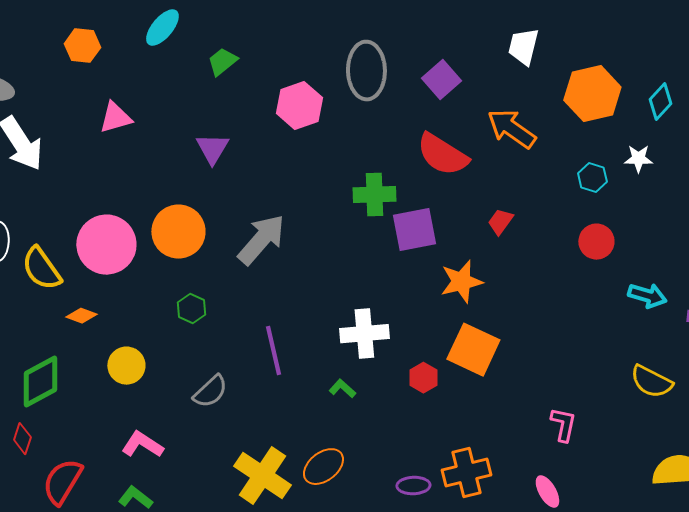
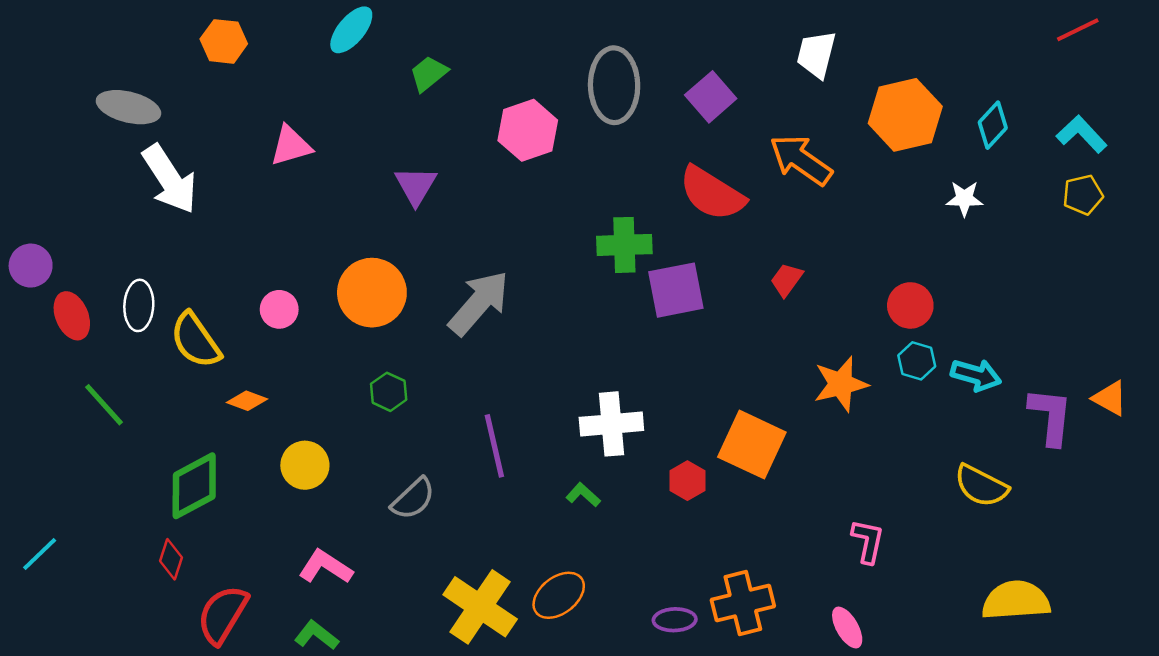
orange hexagon: (82, 46) -> (224, 41), moved
cyan hexagon: (592, 178) -> (917, 361), moved
pink circle: (106, 245) -> (279, 309), size x0.5
orange star: (461, 282) -> (841, 384), moved

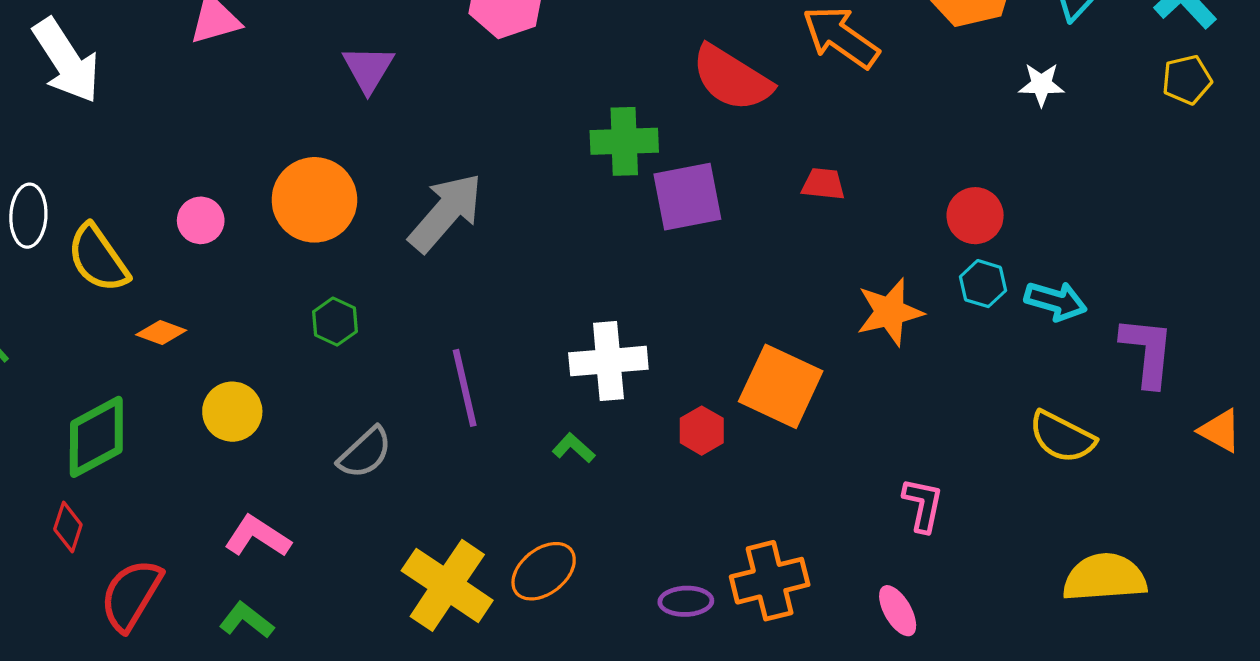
red trapezoid: (787, 280) -> (823, 184), turned 60
orange triangle: (1110, 398) -> (1220, 431), moved

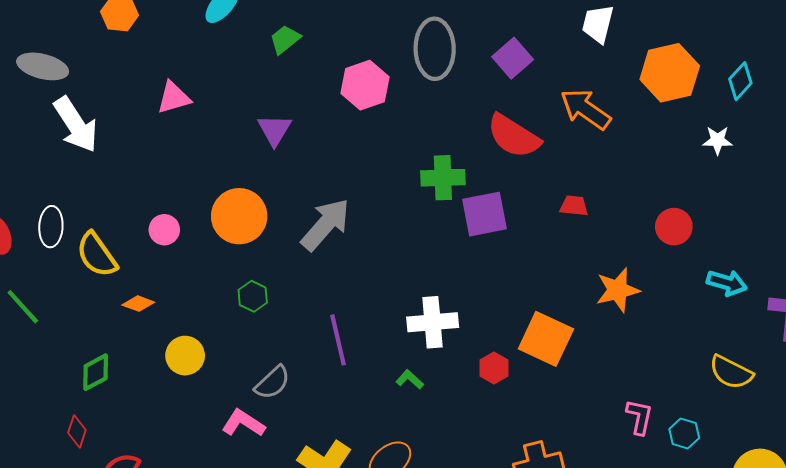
cyan hexagon: (983, 284) -> (684, 434), moved
green diamond: (96, 437) -> (96, 372), size x0.7
pink L-shape: (258, 536) -> (243, 423), moved

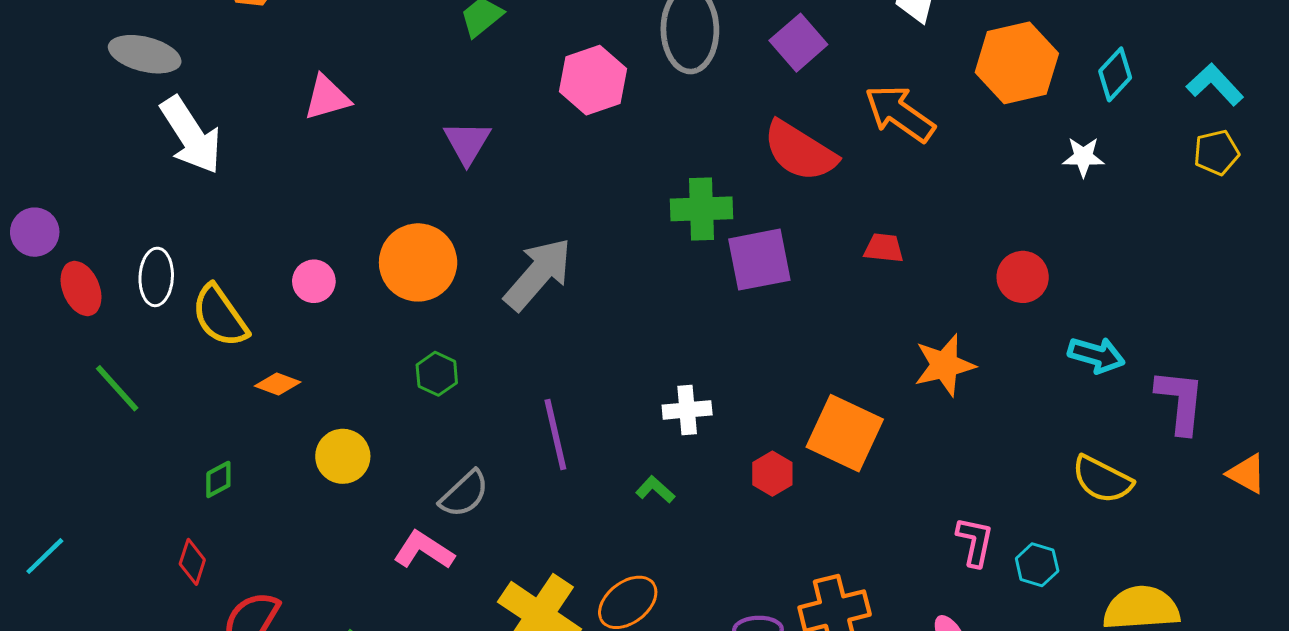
white cross: (433, 322) -> (687, 410), size x0.7
green diamond: (96, 372) -> (218, 479), size x0.7

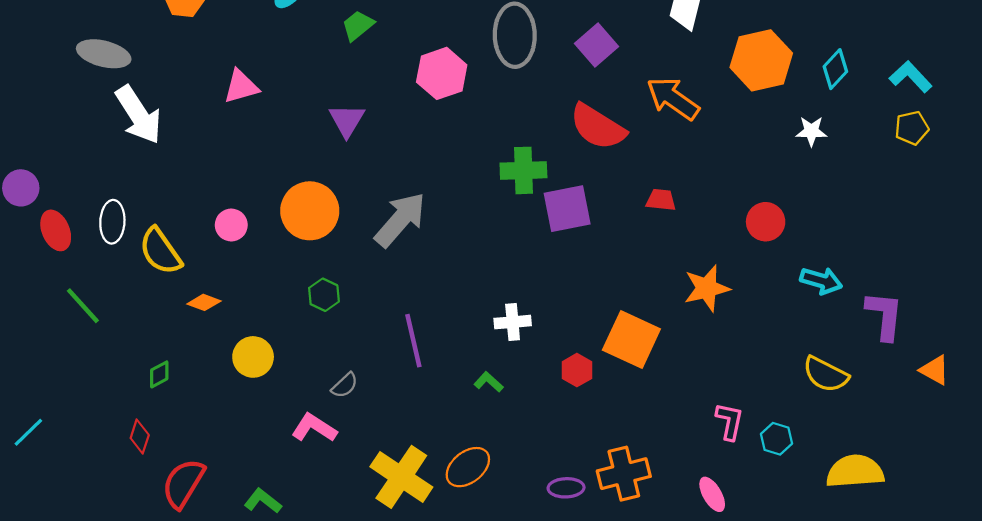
gray semicircle: (464, 494) -> (345, 385), size x0.7

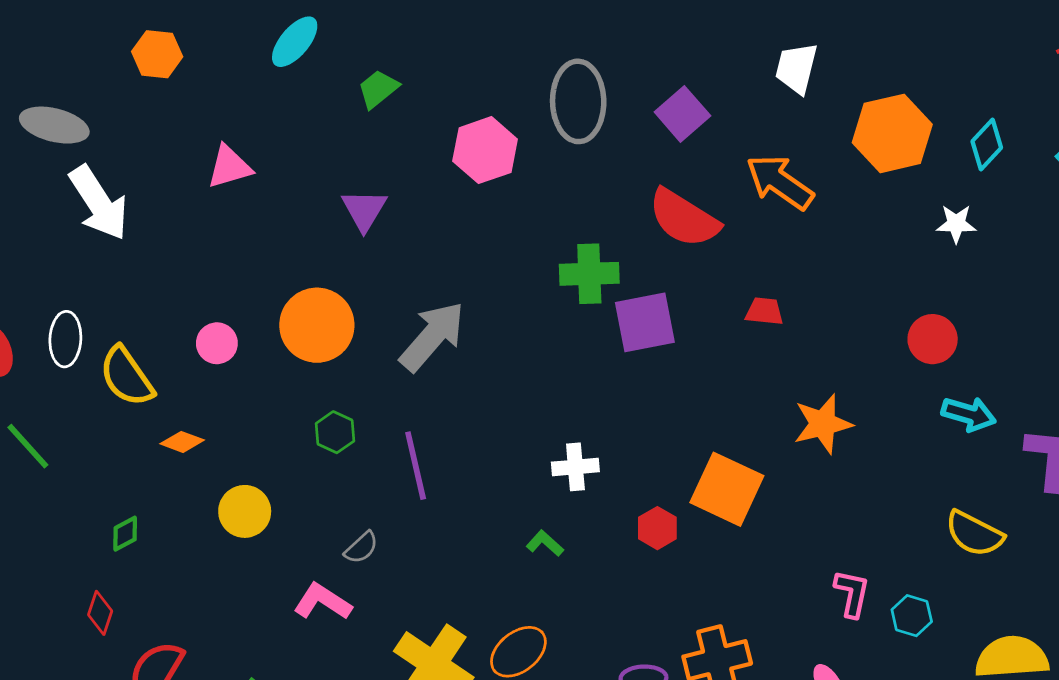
red circle: (766, 222) -> (933, 339), moved
purple line: (413, 341) -> (416, 466), moved

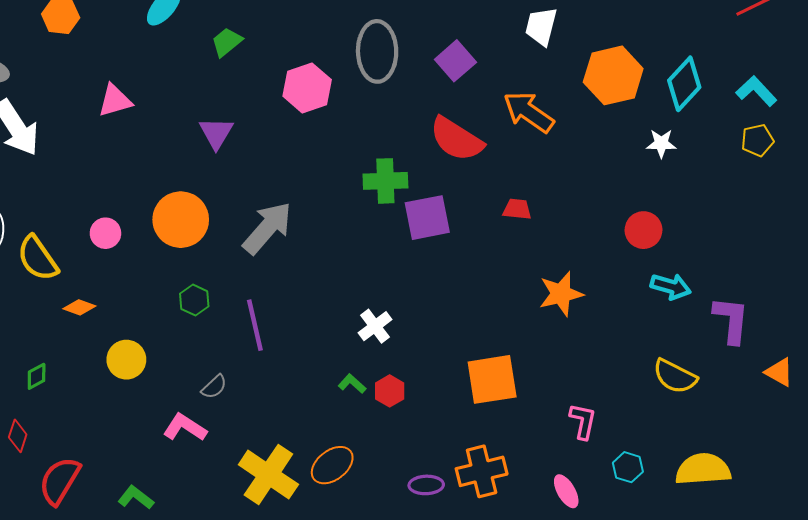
cyan diamond: (987, 145) -> (684, 84), size x1.4
white cross: (575, 467) -> (375, 326), turned -32
orange square: (727, 489) -> (492, 379), moved, turned -34
red hexagon: (657, 528) -> (390, 391), moved
cyan hexagon: (912, 616) -> (628, 467), moved

